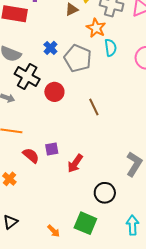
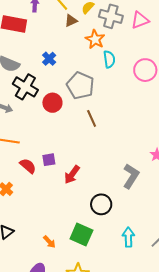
gray pentagon: (78, 58) -> (80, 86), moved

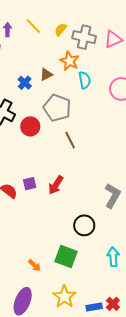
brown triangle: (71, 21) -> (46, 74), moved
red arrow: (72, 175) -> (56, 185), moved

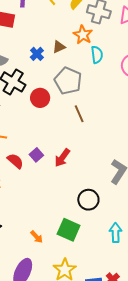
purple square: (30, 184) -> (36, 155), turned -32

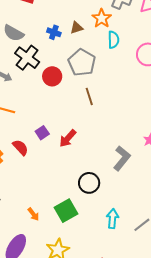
blue cross: (37, 54) -> (54, 32), turned -32
red semicircle: (15, 161) -> (20, 147), moved
green square: (69, 230) -> (66, 211), turned 30

